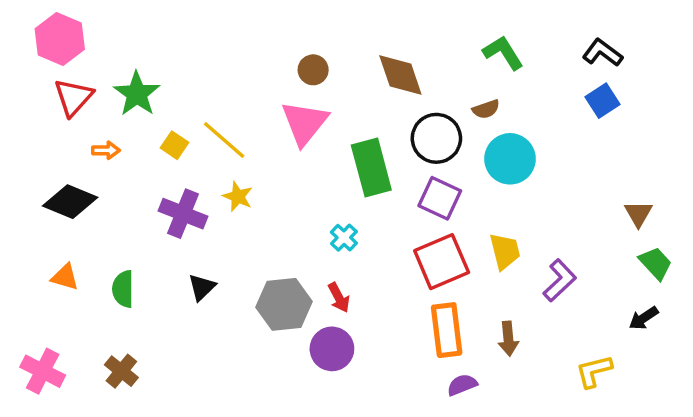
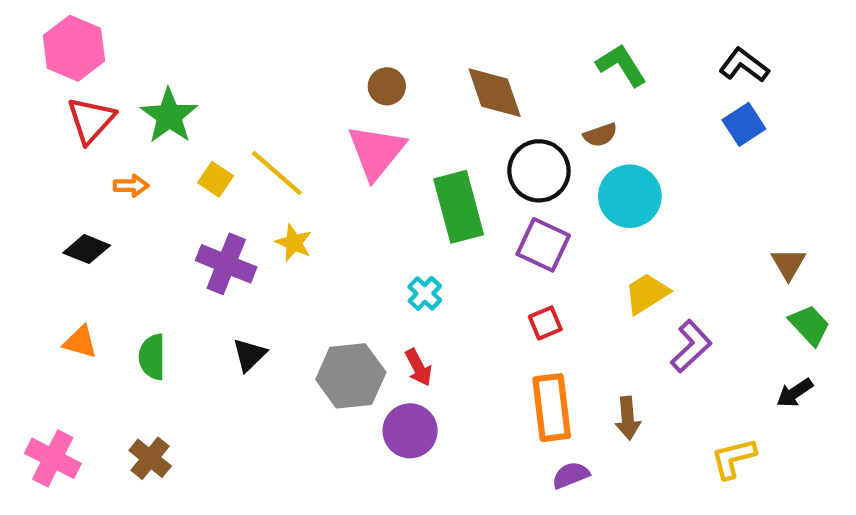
black diamond: (70, 202) -> (87, 249), size x0.7
yellow trapezoid: (505, 251) -> (647, 293), moved, turned -108
red square: (442, 262) -> (545, 323), size x0.5

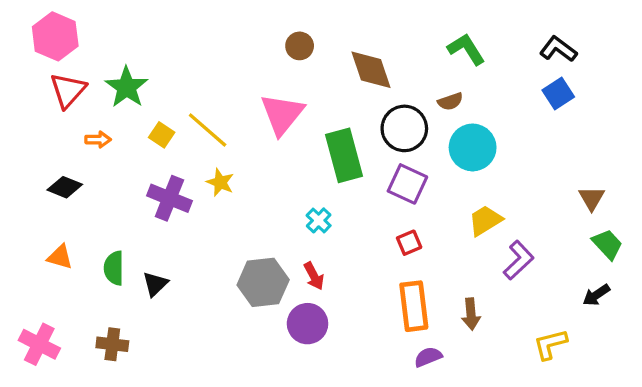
brown circle: (387, 86) -> (300, 46), moved
black triangle: (249, 355) -> (155, 284), moved
brown cross: (150, 458) -> (112, 344), turned -32

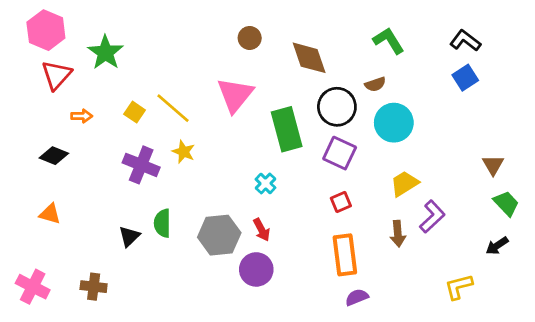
green star: (127, 87) -> (105, 53), moved
green semicircle: (114, 268) -> (162, 223), moved
brown arrow: (471, 314) -> (398, 234), moved

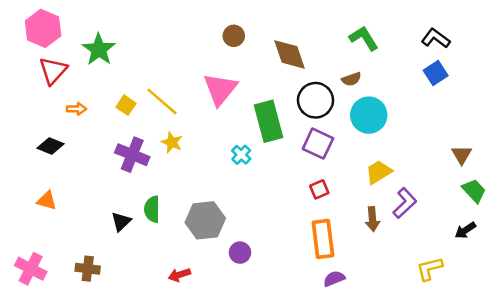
cyan cross: (266, 183) -> (241, 155), moved
red arrow: (262, 230) -> (179, 275), moved, turned 100
purple circle: (256, 269) -> (240, 253), size x0.7

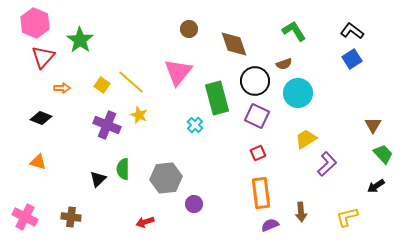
brown arrow: (372, 219) -> (301, 212), moved

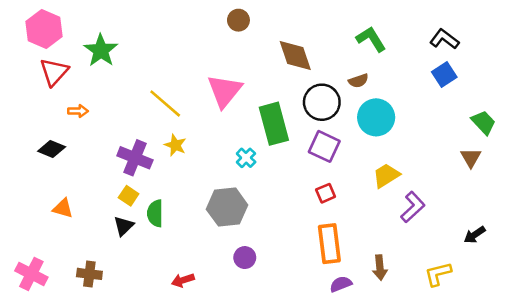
brown circle: (189, 29) -> (238, 20), moved
yellow square: (102, 85) -> (129, 196), moved
green trapezoid: (383, 154) -> (483, 122), moved
orange triangle: (38, 162) -> (63, 208), moved
gray hexagon: (166, 178) -> (227, 207), moved

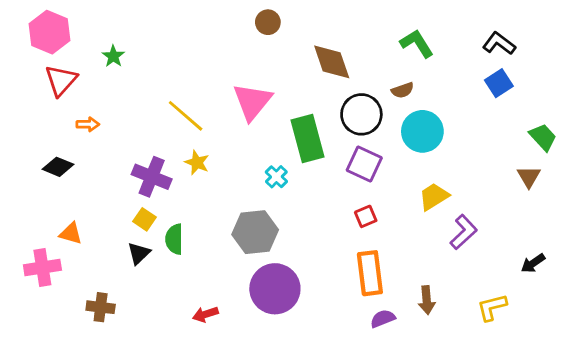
green star: (101, 50) -> (113, 56), size x0.6
purple circle: (245, 258) -> (275, 289), size x2.0
pink cross: (31, 274) -> (42, 267), moved, turned -36

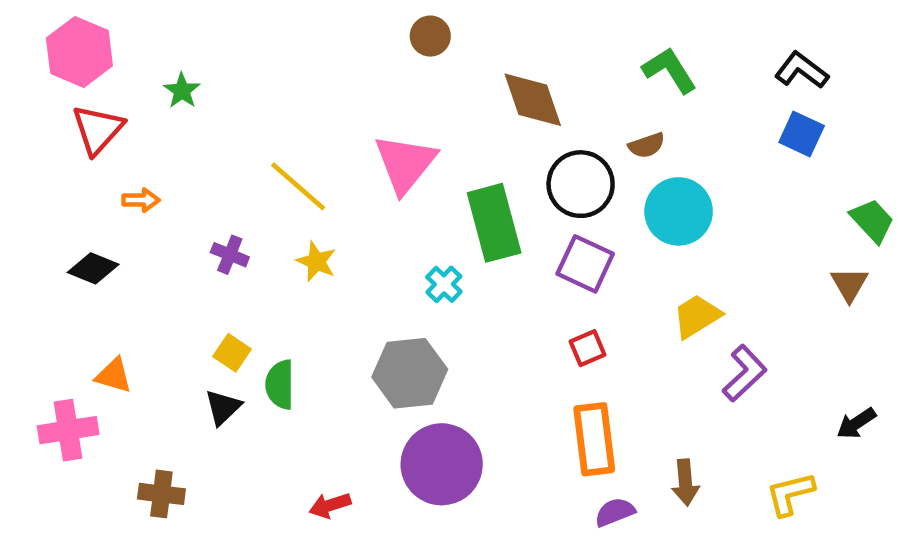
blue square: (499, 83) -> (802, 134), turned -32
purple cross: (152, 177) -> (230, 255), moved, size x0.6

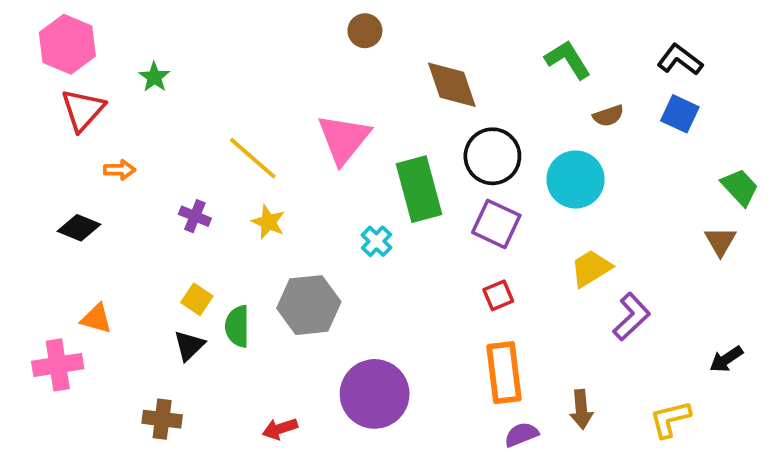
brown semicircle: (647, 145) -> (608, 116), moved
gray hexagon: (410, 373) -> (309, 305), moved
brown cross: (161, 494) -> (162, 419), moved

